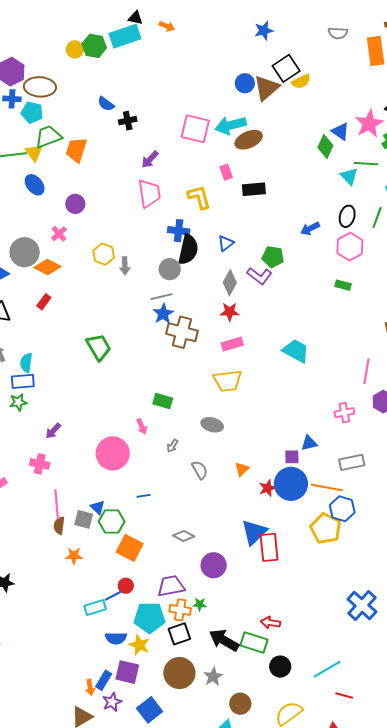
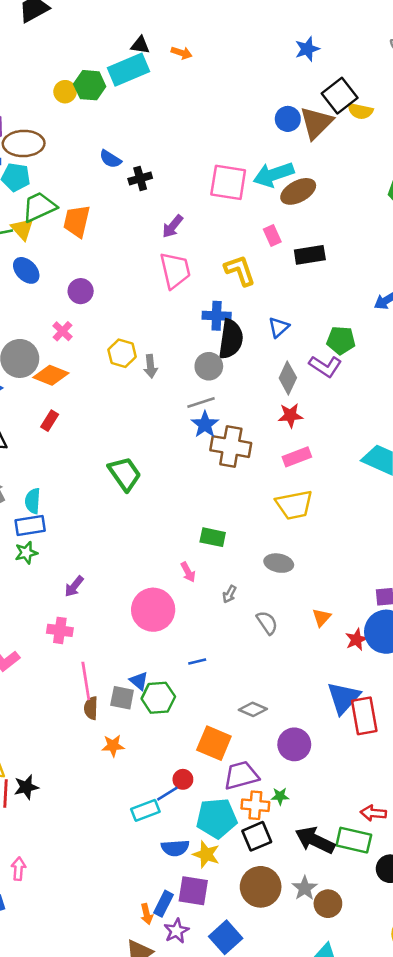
yellow semicircle: (301, 81) -> (360, 111), turned 42
orange square: (130, 548) -> (214, 743), moved
brown circle: (240, 704) -> (328, 904), moved

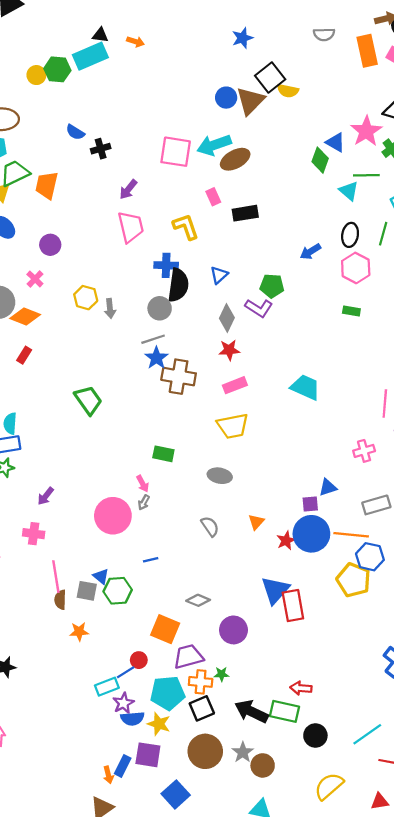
gray arrow: (230, 594) -> (144, 502), moved
purple star: (176, 931) -> (123, 703), moved

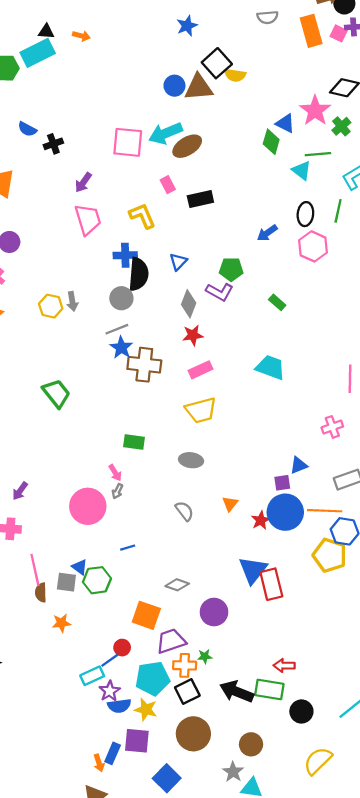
brown triangle: (250, 101) -> (199, 87), turned 44
yellow hexagon: (86, 298) -> (51, 306), moved
green rectangle: (351, 311) -> (277, 302), moved, turned 35
gray star: (243, 752) -> (233, 772), moved

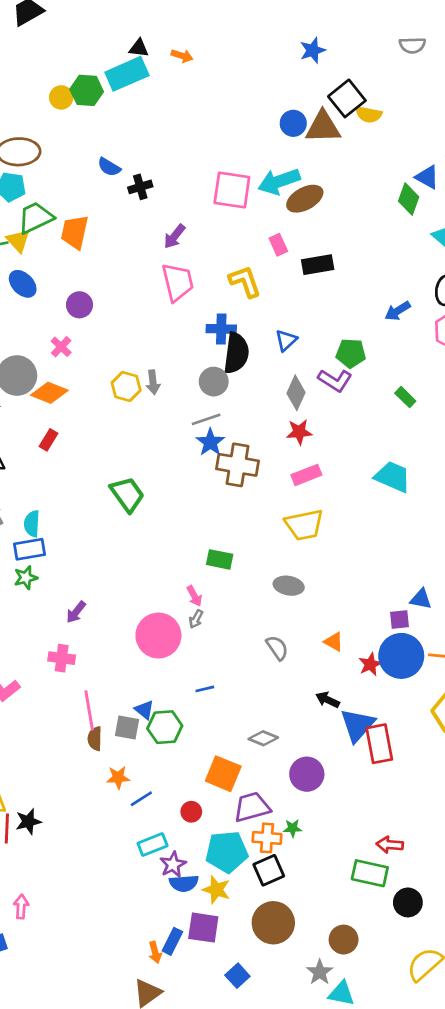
blue triangle: (299, 465) -> (421, 599), turned 30
orange triangle: (230, 504) -> (334, 642), turned -42
blue line: (110, 660) -> (141, 799), moved
black arrow: (237, 692) -> (328, 700), moved, size x0.6
blue square: (167, 778) -> (237, 976), size x0.7

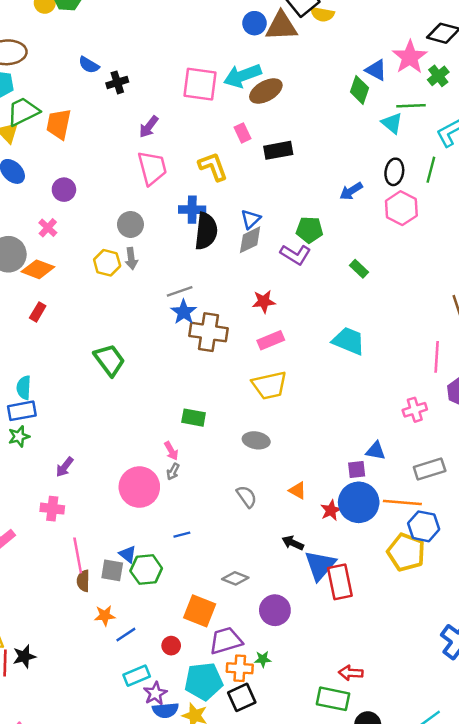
gray circle: (214, 382) -> (130, 224), moved
gray diamond: (296, 393) -> (250, 240), moved, turned 40

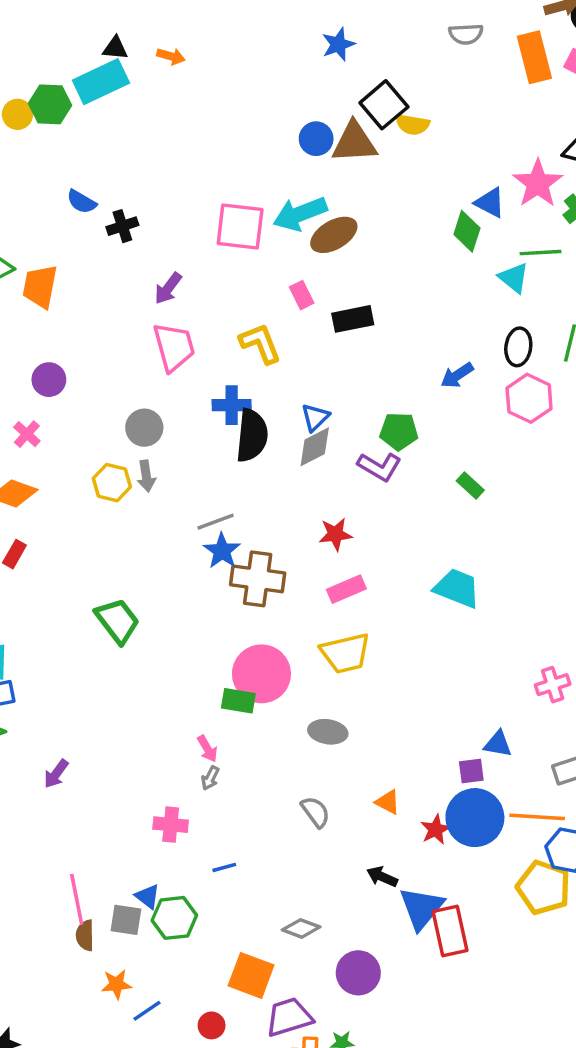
pink circle: (139, 487) -> (261, 674), moved
pink cross: (52, 509) -> (171, 825), moved

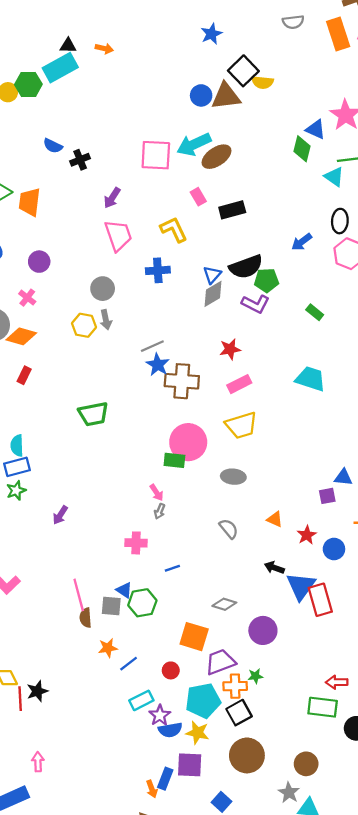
black semicircle: (252, 435) -> (246, 267), moved, turned 68
green trapezoid: (117, 621) -> (93, 414), turned 120
blue circle: (475, 818) -> (334, 549), moved, size x0.6

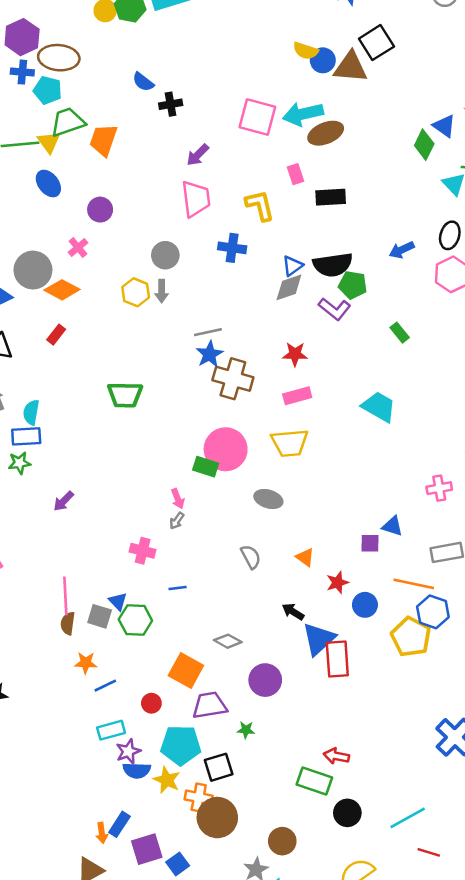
yellow semicircle: (263, 82) -> (306, 51), moved
orange cross: (235, 686) -> (199, 798), moved
purple square: (190, 765) -> (147, 849), moved, turned -32

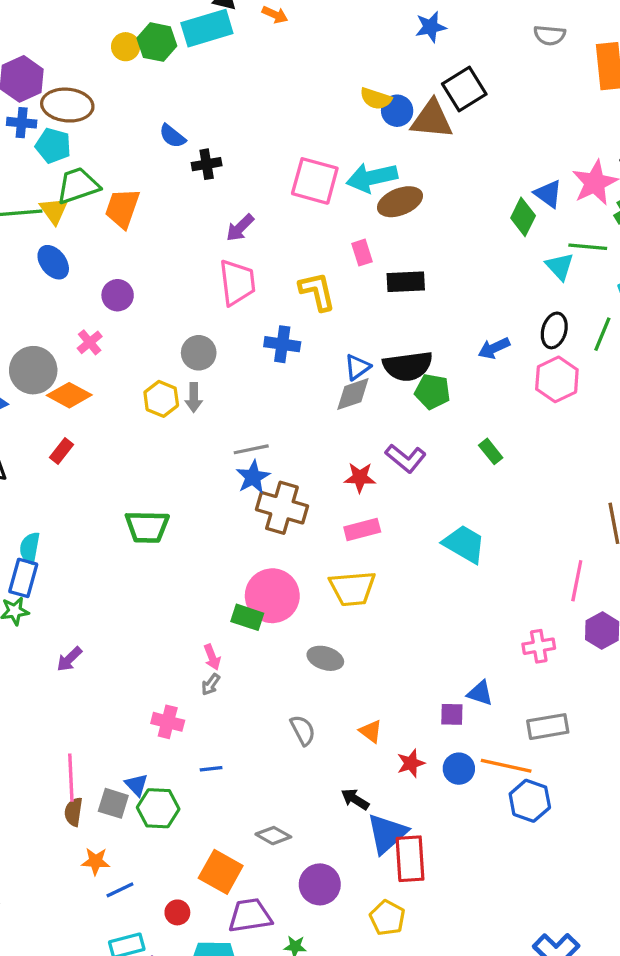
purple L-shape: (335, 309) -> (406, 458), moved
blue rectangle: (26, 436) -> (23, 578), turned -72
blue circle: (365, 605) -> (459, 769), moved
yellow pentagon: (411, 637) -> (387, 918), moved, size x0.7

